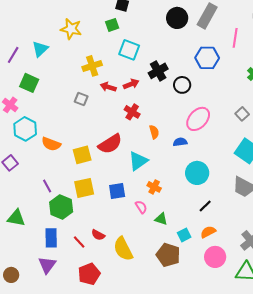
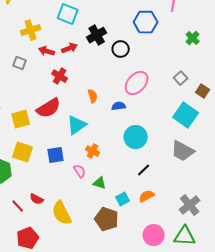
red cross: (132, 112) -> (60, 76), moved
yellow square: (84, 188) -> (23, 152), turned 30
pink circle: (215, 257) -> (154, 235), moved

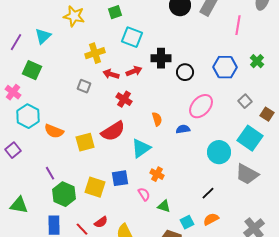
blue hexagon: (146, 22) -> (225, 67), moved
black cross: (97, 35) -> (161, 58), turned 30
cyan circle: (136, 137) -> (219, 152), moved
yellow square: (23, 152) -> (95, 187), moved
red semicircle: (37, 199) -> (101, 222), turned -64

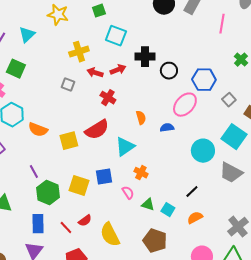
blue hexagon: (225, 67) -> (204, 80), moved
cyan square: (187, 222) -> (168, 210), moved, turned -32

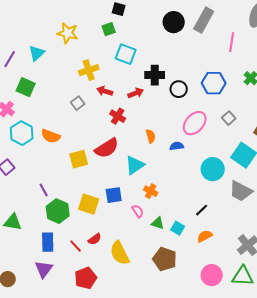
red arrow: (118, 70) -> (136, 93), moved
blue hexagon: (204, 80) -> (214, 83), moved
gray square: (68, 85) -> (78, 103), turned 32
gray square: (229, 100) -> (229, 118), moved
orange semicircle: (38, 130) -> (51, 136), moved

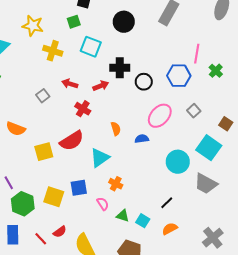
black circle: (174, 22) -> (124, 22), moved
pink line: (232, 42) -> (197, 54), moved
yellow cross: (89, 70) -> (53, 51), moved, turned 36

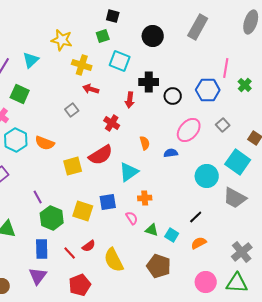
red arrow: (70, 84) -> (91, 89), moved
red arrow: (101, 86) -> (130, 100), turned 119
orange cross: (116, 184) -> (145, 198), turned -32

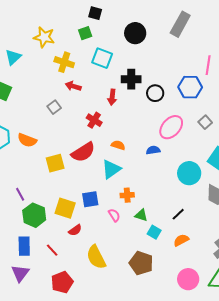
orange semicircle: (145, 143) -> (118, 145), moved, turned -56
green triangle: (152, 230) -> (141, 215), moved
red semicircle: (89, 246) -> (75, 230), moved

